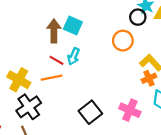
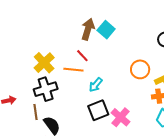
orange circle: (123, 41) -> (140, 69), moved
cyan arrow: (74, 56) -> (96, 85), moved
pink cross: (130, 110) -> (121, 117), moved

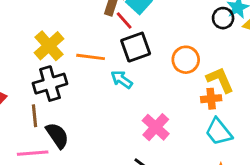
red line: (82, 56) -> (124, 21), moved
cyan arrow: (96, 85) -> (122, 79), turned 84
black square: (98, 110) -> (136, 47), moved

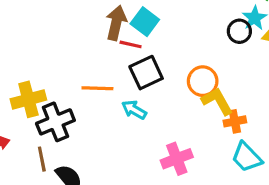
red line: (124, 21) -> (131, 44), turned -30
yellow cross: (49, 46) -> (28, 99), moved, turned 32
yellow L-shape: (220, 80) -> (217, 101), moved
pink cross: (156, 127) -> (177, 159), turned 32

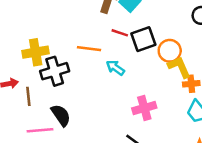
red line: (131, 44) -> (120, 33), moved
black square: (146, 73) -> (143, 39), moved
brown line: (42, 159) -> (28, 96), moved

